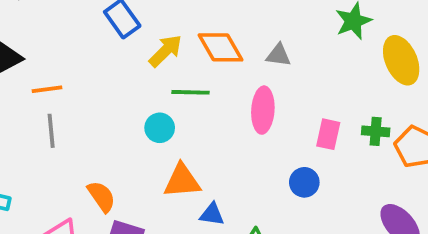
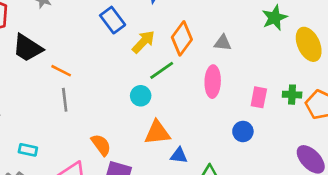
orange diamond: (220, 47) -> (182, 38), turned 68
orange line: (47, 89) -> (61, 71), turned 36
green line: (191, 92) -> (162, 70), turned -35

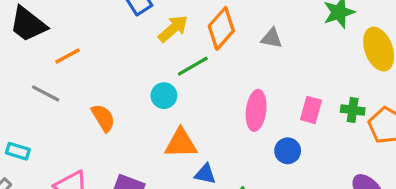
orange line: (61, 71) -> (68, 56), turned -60
pink ellipse: (213, 82) -> (256, 110), moved
gray line: (65, 100) -> (46, 93), moved, turned -60
orange semicircle: (101, 145) -> (103, 118), moved

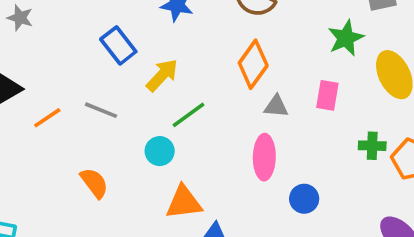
orange diamond: (221, 28) -> (253, 64), moved
gray triangle: (272, 38) -> (276, 106), moved
gray line: (46, 93) -> (101, 110), moved
pink rectangle: (311, 110) -> (327, 95), moved

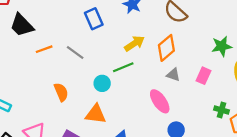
yellow arrow: (162, 75) -> (134, 44), moved
pink ellipse: (264, 157) -> (160, 101), turned -50
orange triangle: (184, 202) -> (96, 114), moved

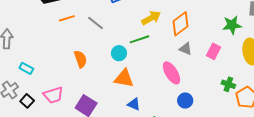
orange triangle: (96, 114) -> (124, 78), moved

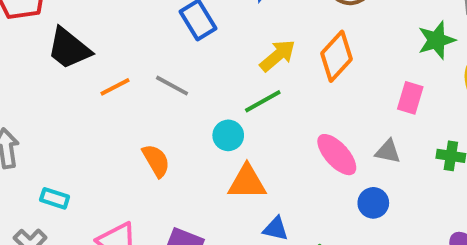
gray triangle: (186, 49) -> (388, 151), moved

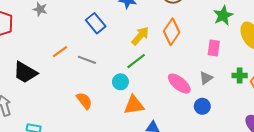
black trapezoid: (69, 49) -> (25, 72), moved
orange line: (115, 87) -> (60, 52), moved
gray triangle: (388, 151) -> (206, 78), turned -40

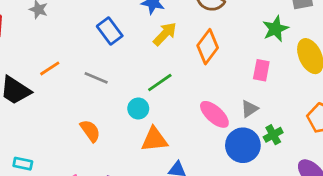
yellow arrow: (140, 36) -> (165, 34), moved
orange line: (60, 52) -> (50, 68), moved
green cross: (240, 75) -> (273, 135), moved, turned -32
blue circle: (202, 106) -> (243, 145), size x1.6

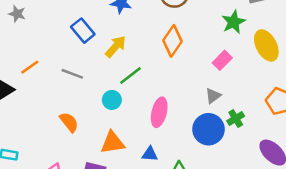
yellow arrow: (165, 34) -> (116, 47), moved
pink rectangle: (261, 70) -> (222, 60), turned 36
pink ellipse: (214, 114) -> (159, 112), moved, turned 64
orange triangle: (154, 139) -> (113, 143), moved

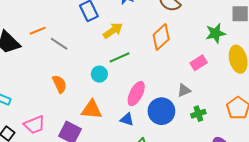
gray line: (72, 74) -> (59, 44), moved
blue circle: (209, 129) -> (161, 111), moved
blue triangle: (150, 154) -> (127, 119), moved

